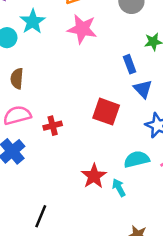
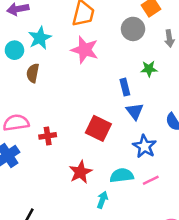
brown semicircle: (17, 79) -> (33, 73), moved
red star: (94, 176) -> (80, 172), moved
cyan arrow: (119, 188) -> (102, 200), turned 42

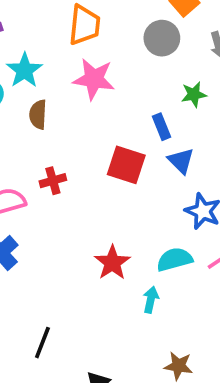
brown semicircle: (33, 73) -> (38, 115), moved
red square: (98, 128) -> (126, 165), moved
red cross: (48, 136) -> (53, 181), moved

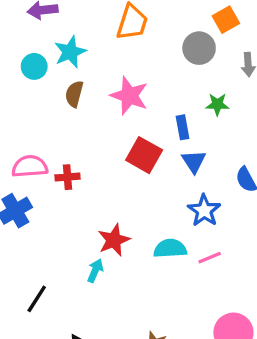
pink star: (94, 79) -> (129, 96), moved
red cross: (53, 181) -> (68, 177), moved
cyan arrow: (151, 300) -> (95, 271), moved

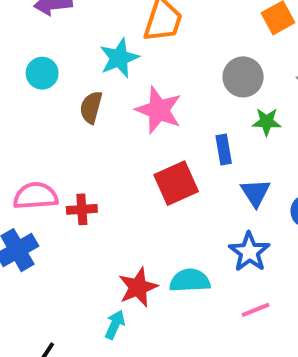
gray circle: (199, 48) -> (243, 77), moved
cyan star: (70, 52) -> (119, 58), moved
red square: (144, 155) -> (176, 183), turned 36
blue triangle: (194, 161) -> (255, 193), moved
cyan semicircle: (170, 249) -> (190, 281), moved

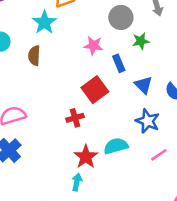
pink star: (159, 110) -> (93, 46), moved, size x0.7
red cross: (82, 209) -> (75, 118), moved

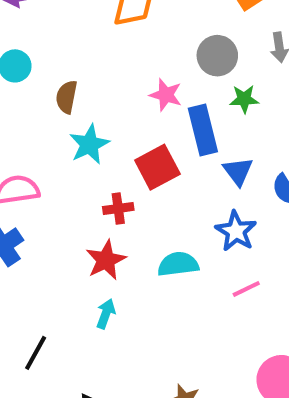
cyan star: (44, 22) -> (89, 144), moved
blue rectangle: (119, 63) -> (203, 130), size x1.6
red star: (86, 157) -> (106, 260), moved

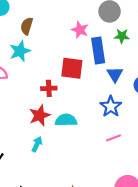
cyan star: (89, 144) -> (20, 51), moved
red square: (157, 167) -> (72, 68), turned 30
cyan semicircle: (178, 264) -> (66, 120), moved

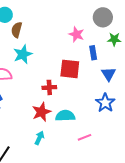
brown semicircle: (27, 26) -> (17, 30), moved
blue rectangle: (98, 51) -> (93, 53), size x0.6
pink line: (113, 138) -> (85, 137), moved

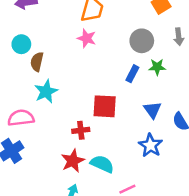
pink star: (76, 34) -> (87, 38), moved
blue rectangle: (93, 53) -> (132, 74), moved, turned 40
cyan semicircle: (65, 116) -> (102, 164), turned 30

